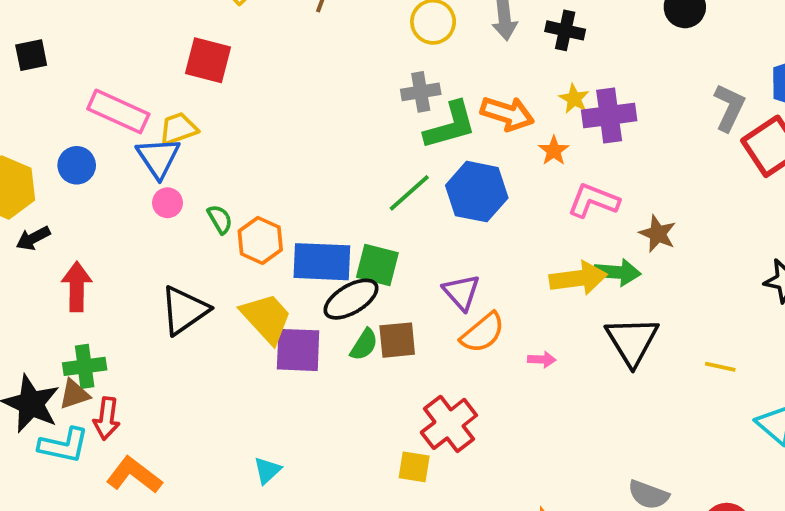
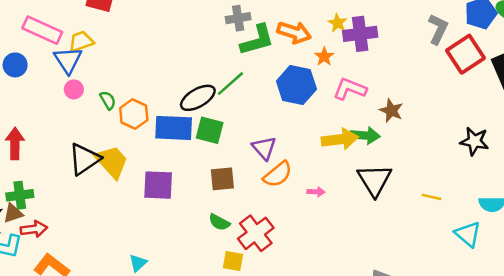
blue hexagon: (477, 192) -> (296, 85), moved
black ellipse: (351, 299) -> (198, 98), moved
yellow trapezoid: (266, 318) -> (112, 162), moved
green semicircle: (364, 345) -> (219, 222), moved, turned 85
red arrow: (107, 419) -> (34, 229), turned -105

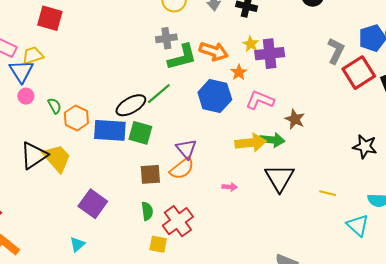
orange semicircle: (278, 174) -> (182, 169), moved
purple square: (158, 185) -> (93, 204), moved, turned 32
green semicircle: (219, 222) -> (147, 211), turned -126

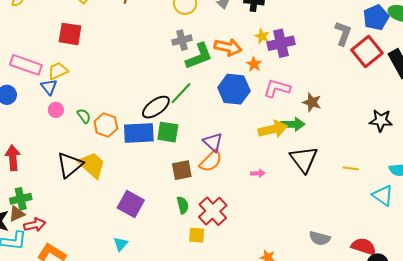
blue triangle: (21, 71) -> (49, 87), size x0.7

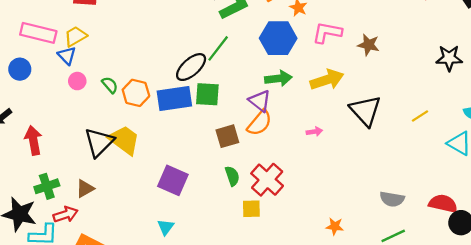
green arrow: (293, 124) -> (278, 78), moved
yellow line: (351, 168) -> (420, 116), turned -35
brown triangle: (17, 214) -> (85, 189), moved

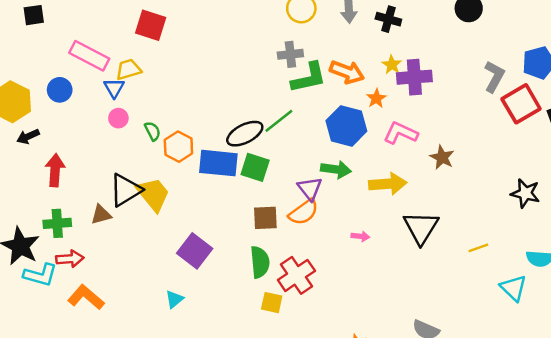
green semicircle: (232, 176) -> (260, 262), size x1.4
brown triangle: (85, 189) -> (101, 215), moved

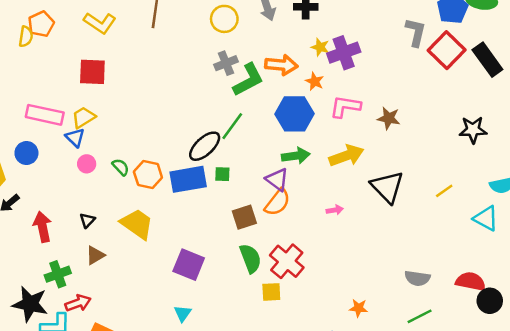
green square: (255, 167) -> (222, 174), size x0.6
black triangle: (125, 190) -> (87, 220), moved, size x0.5

